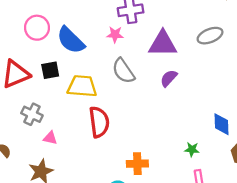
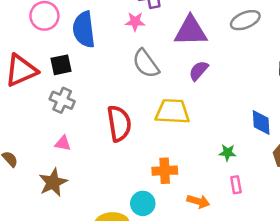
blue semicircle: (71, 40) -> (84, 29), turned 40
yellow trapezoid: (82, 86) -> (172, 112), moved
gray cross: (32, 114) -> (62, 100), moved

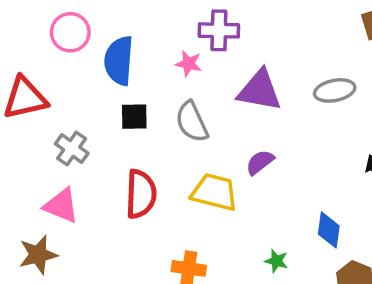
black square: (61, 65) -> (134, 117), moved
purple semicircle: (199, 71) -> (260, 162), moved
pink triangle: (63, 143) -> (61, 206), size x1.6

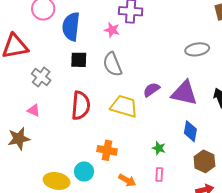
purple triangle: (260, 90) -> (184, 93), moved
pink triangle: (61, 206) -> (34, 110), size x0.6

